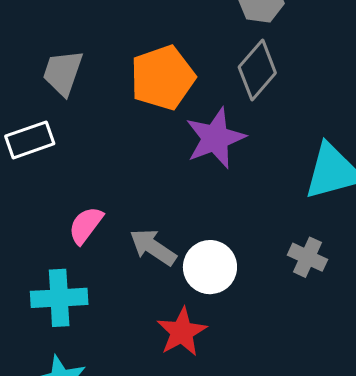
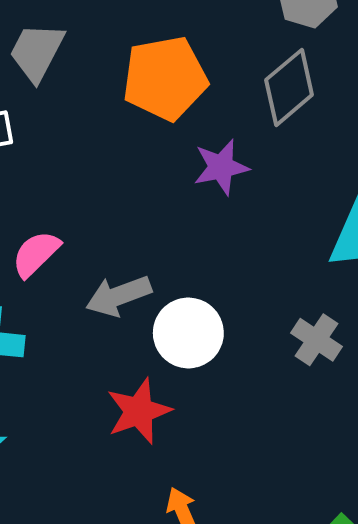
purple star: (215, 138) -> (221, 167), size x0.7
gray arrow: (153, 247) -> (119, 296), turned -63

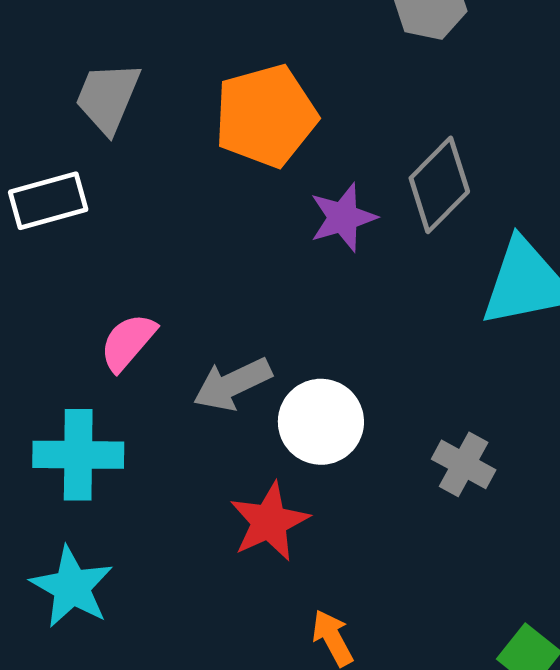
gray diamond: (289, 87) -> (439, 185), moved
gray cross: (316, 340) -> (464, 464), moved

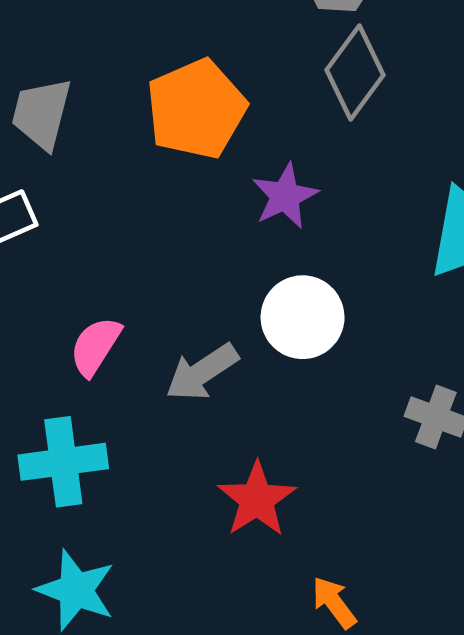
gray diamond: (439, 185) -> (355, 73), moved
white circle: (321, 422) -> (303, 317), moved

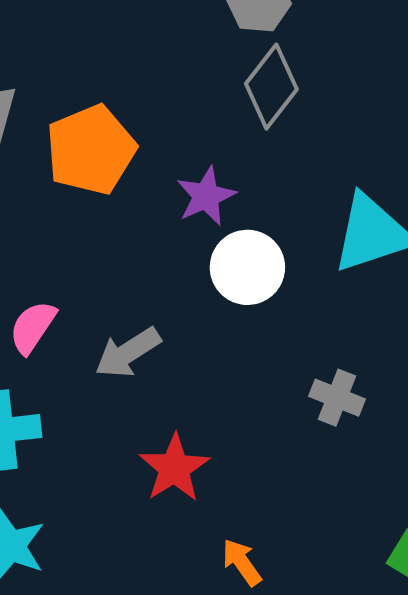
orange pentagon: (196, 109) -> (91, 150), moved
white circle: (303, 317) -> (247, 267), moved

